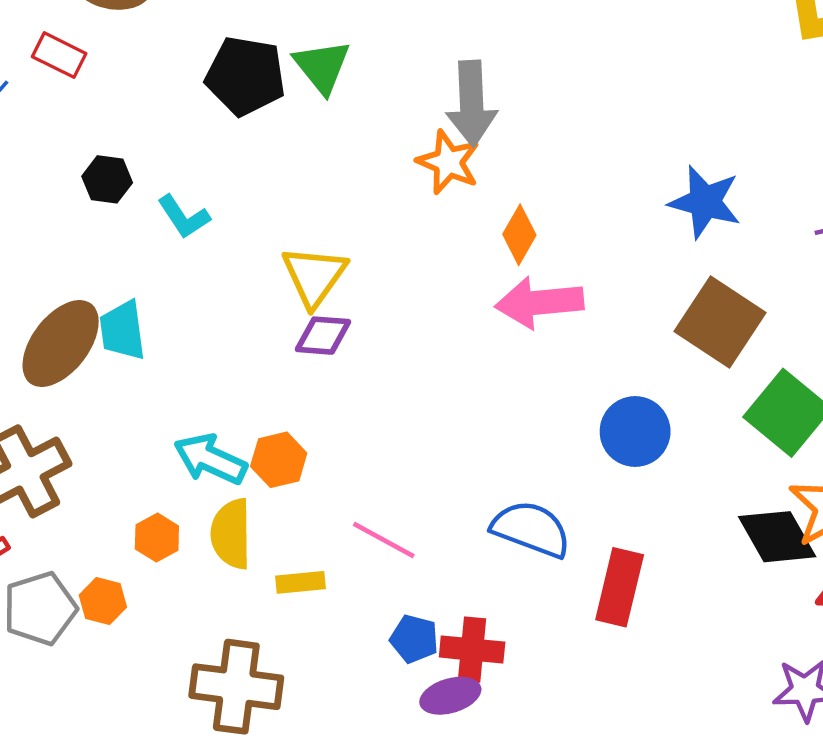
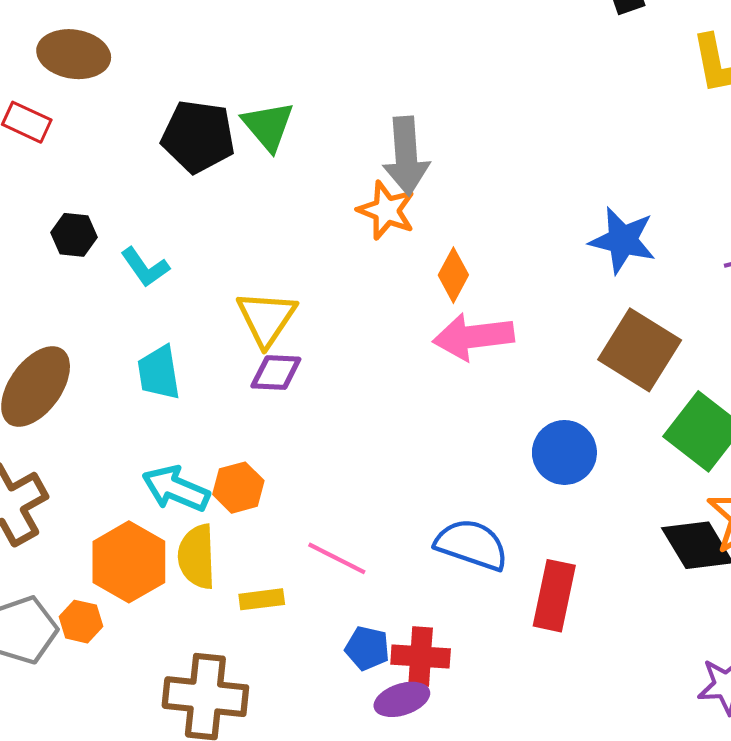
cyan trapezoid: (122, 330) -> (159, 373), moved
orange hexagon: (157, 538) -> (129, 562), size x1.8

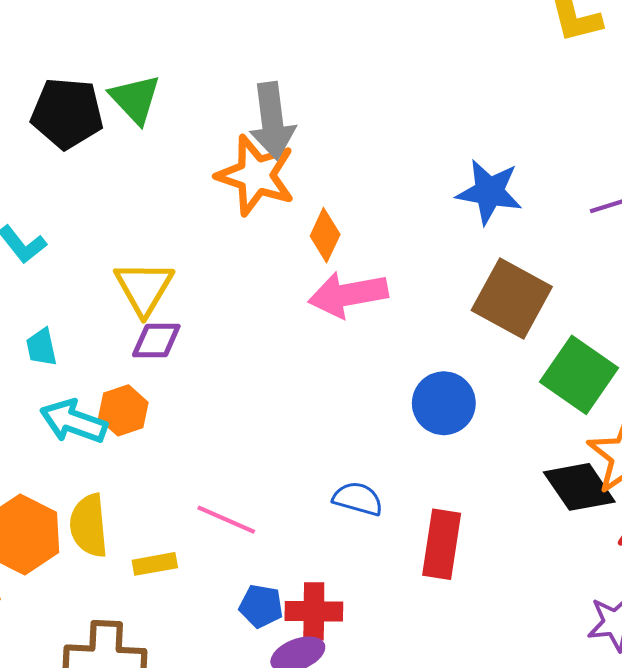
orange star: (386, 210) -> (256, 175), size x1.4
cyan trapezoid: (159, 373) -> (41, 347), size x0.7
orange hexagon: (238, 488) -> (123, 410), moved
cyan arrow: (176, 489) -> (74, 421), moved
blue semicircle: (472, 545) -> (358, 499), size x0.7

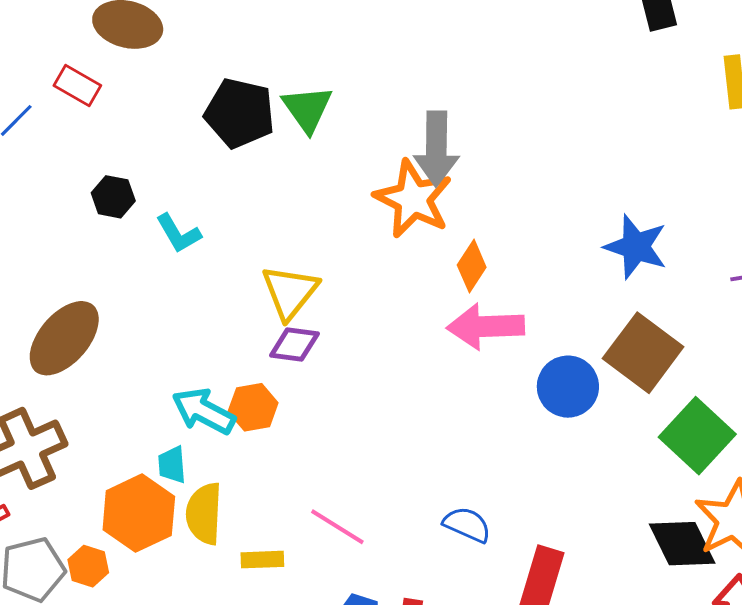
cyan trapezoid: (41, 347) -> (172, 465), moved
blue circle: (444, 403) -> (568, 387), moved

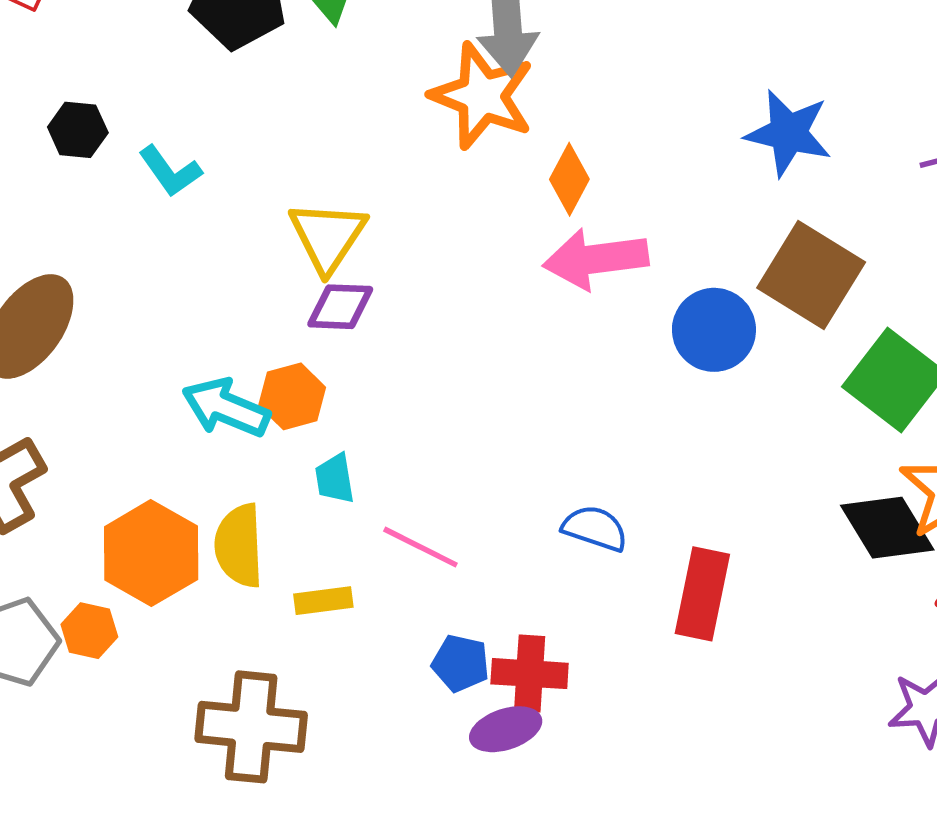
cyan trapezoid: (172, 465) -> (335, 479), moved

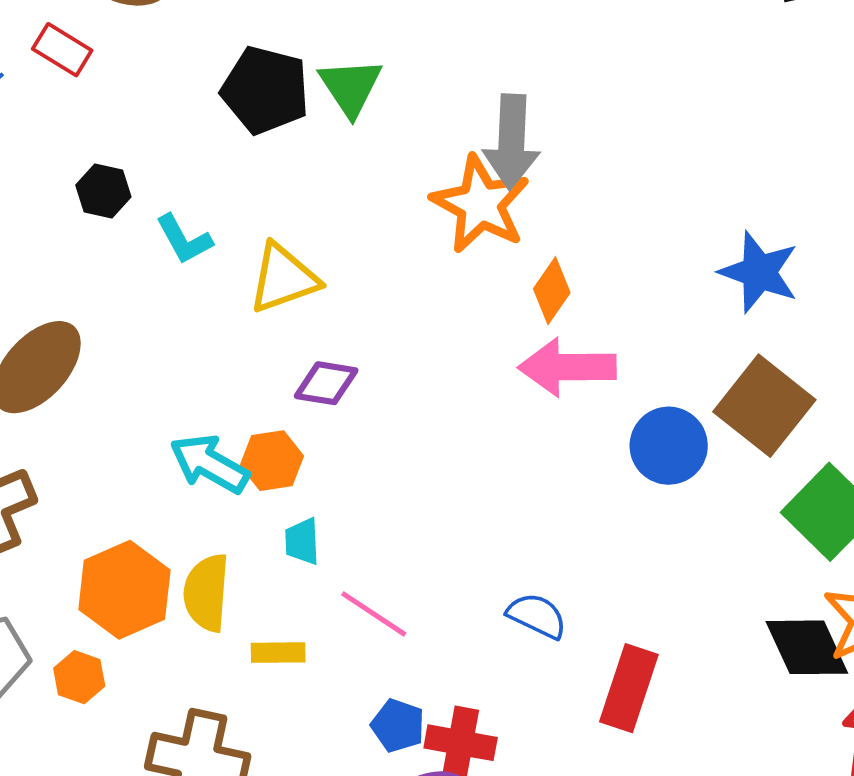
yellow triangle: (328, 236) -> (283, 278), moved, turned 30
orange hexagon: (89, 631) -> (79, 677), moved

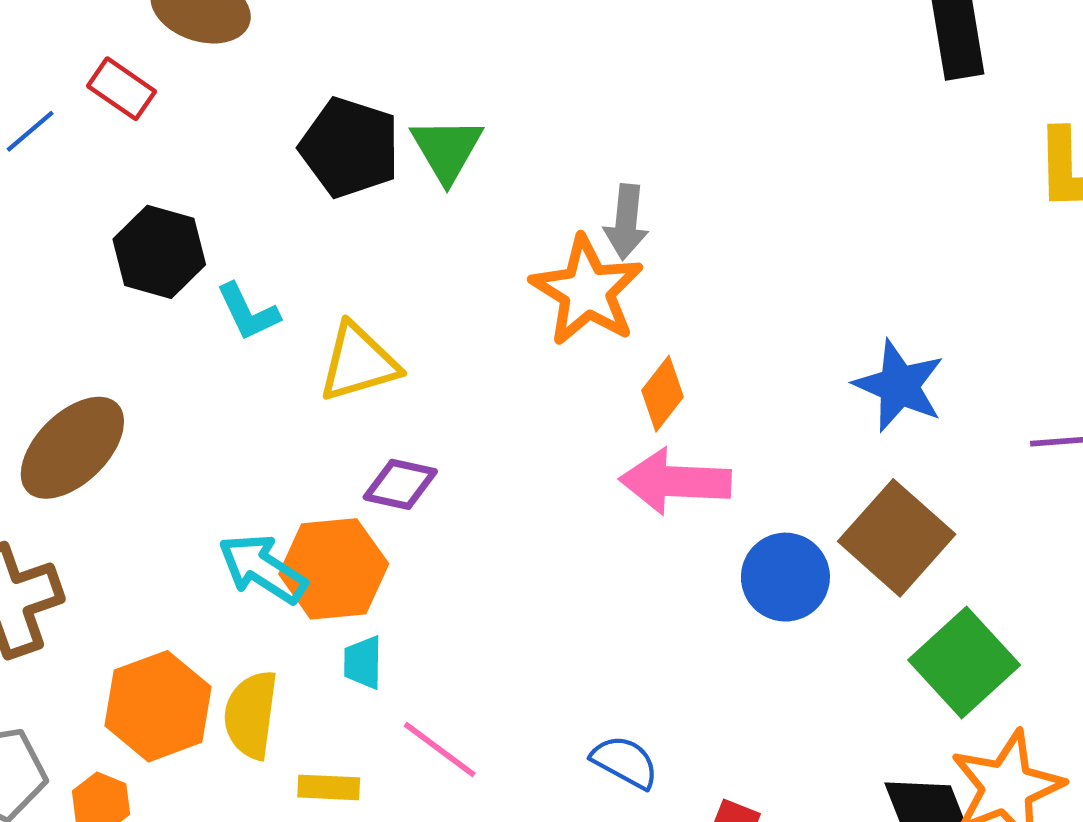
gray arrow: (512, 142) -> (626, 222), size x0.7
black hexagon: (103, 191) -> (159, 252), size x1.5
orange hexagon: (272, 461) -> (334, 569), size x1.5

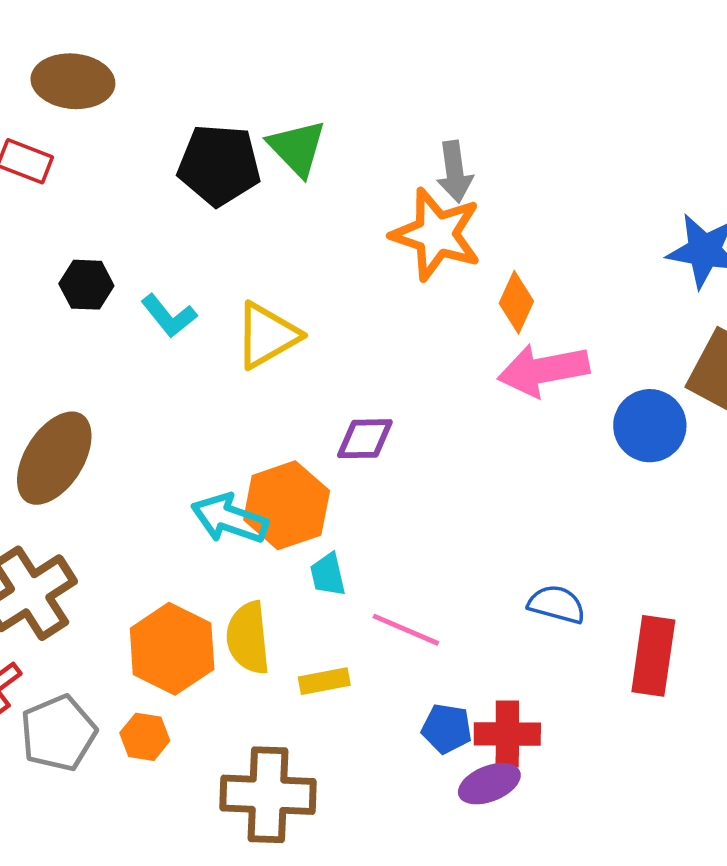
black hexagon: (159, 252) -> (86, 285), size x0.7
purple diamond: (400, 484) -> (365, 439), moved

